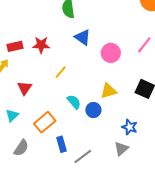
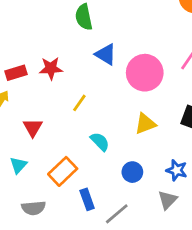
pink circle: (111, 53) -> (145, 73), size x1.4
blue circle: (93, 110) -> (132, 172), moved
gray semicircle: (21, 148) -> (34, 208), turned 54

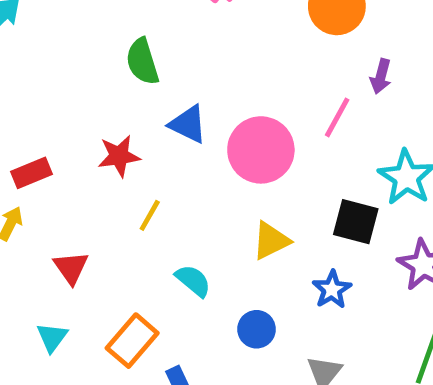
red star: (51, 68) -> (119, 156), moved
blue star: (177, 170) -> (332, 290), moved, turned 30

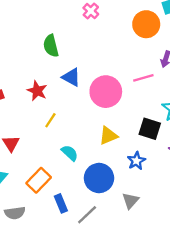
pink line: (337, 117) -> (143, 78), turned 42
red star: (119, 156) -> (37, 91), turned 30
blue circle: (257, 329) -> (99, 178), size x1.6

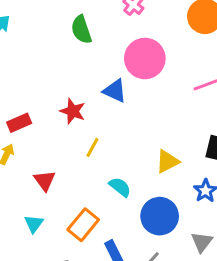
green semicircle: (51, 46) -> (81, 30), moved
pink circle: (106, 92) -> (145, 58), moved

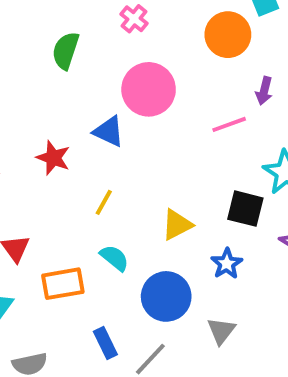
green semicircle: (81, 30) -> (66, 51), turned 36
yellow line: (92, 147) -> (104, 202), moved
orange rectangle: (83, 225) -> (63, 284), moved, turned 40

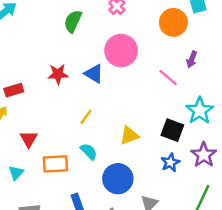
pink line: (229, 124) -> (168, 78), turned 54
red star: (53, 158) -> (58, 74), moved, turned -30
blue star: (227, 264) -> (170, 162), moved

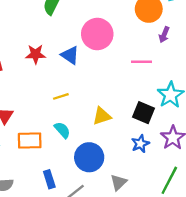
purple arrow: (192, 59) -> (164, 35), moved
pink line: (168, 78) -> (141, 62), turned -42
yellow line: (86, 117) -> (61, 96), turned 35

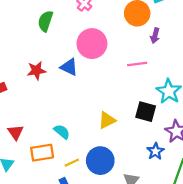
yellow line: (61, 96) -> (72, 163), moved
cyan semicircle: (62, 130) -> (62, 132), moved
blue star: (140, 144) -> (155, 151), moved

